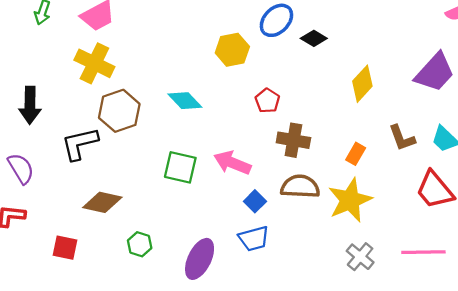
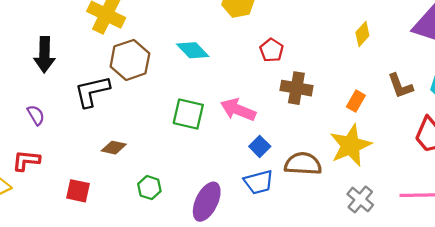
yellow diamond: (362, 84) -> (362, 34), size x0.7
purple semicircle: (21, 168) -> (36, 115), size x0.7
brown semicircle: (300, 187) -> (303, 164), moved
brown diamond: (102, 202) -> (114, 148), size x0.7

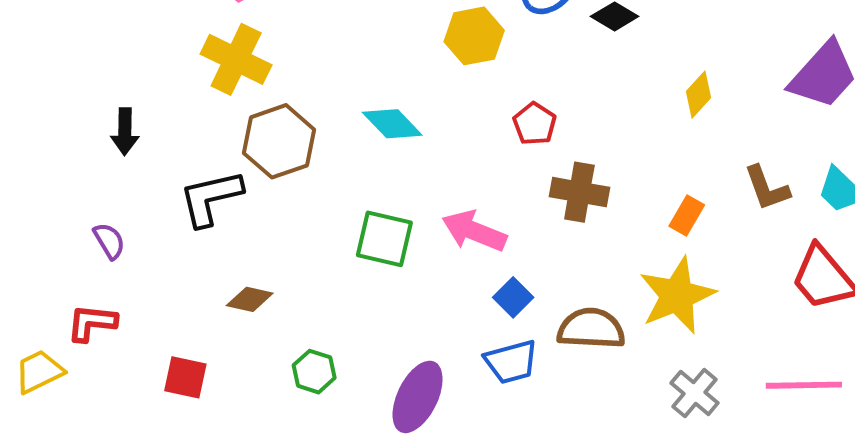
black arrow: (45, 55) -> (125, 132), size x0.7

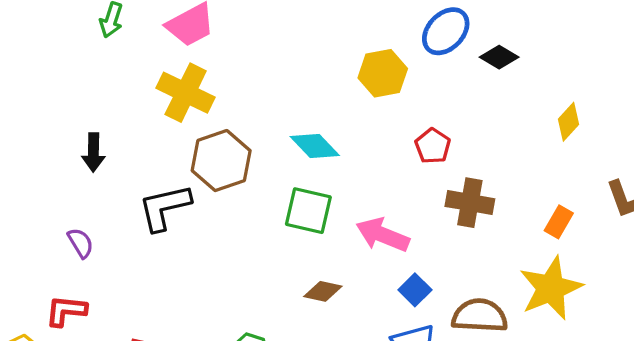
green square: (384, 239) -> (308, 211), moved
brown diamond: (250, 299) -> (323, 291), moved

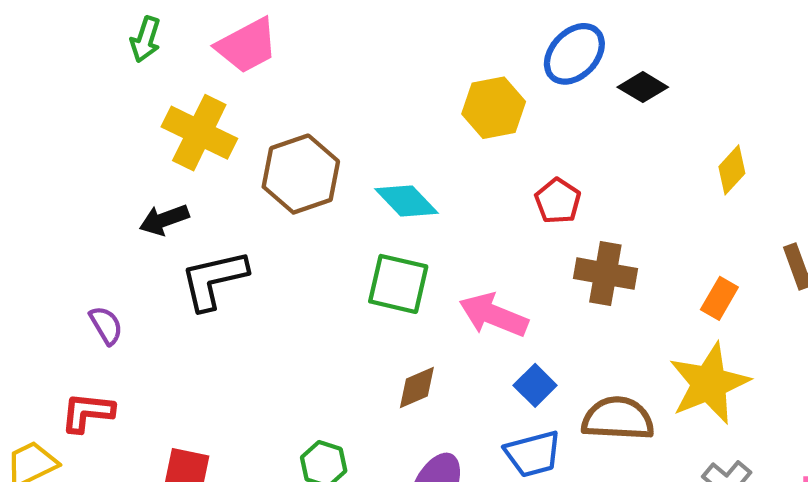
yellow cross: (186, 93) -> (199, 133), moved
black arrow: (93, 152) -> (164, 220), moved, turned 69
brown hexagon: (221, 161) -> (301, 174), moved
brown diamond: (323, 291) -> (417, 388), turned -36

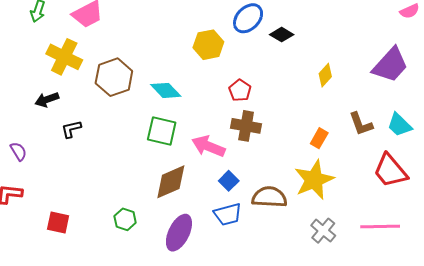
brown cross: (605, 274) -> (246, 126), moved
black L-shape: (214, 280) -> (71, 129), size x0.6
brown diamond: (417, 388) -> (171, 182), size x1.6

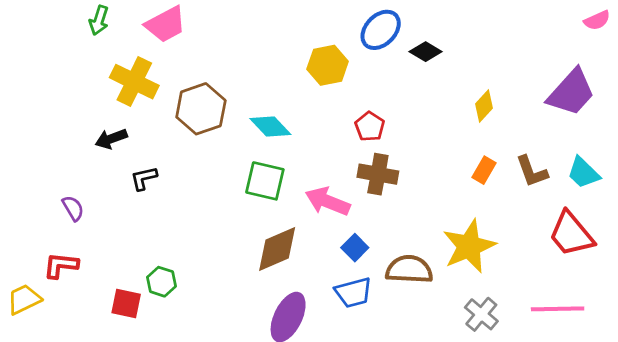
orange rectangle: (319, 138) -> (484, 170), moved
green hexagon: (125, 219) -> (162, 282), moved

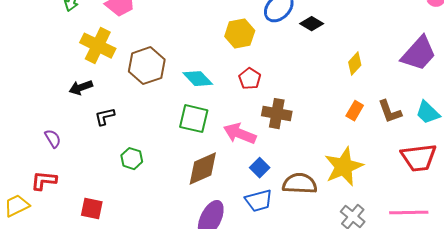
red pentagon: (370, 126) -> (250, 79), moved
red trapezoid: (571, 234) -> (419, 158), turned -57
green hexagon: (162, 282) -> (132, 159), moved

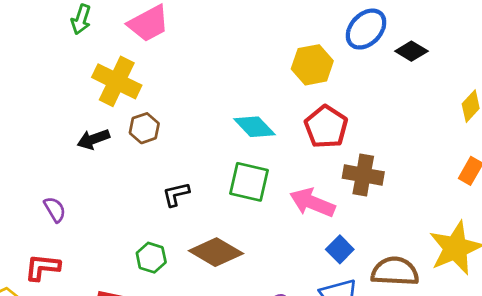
brown hexagon: (147, 66) -> (144, 128), moved, size x0.6
red pentagon: (250, 79) -> (326, 127), size x1.4
black L-shape: (105, 117) -> (176, 194), moved
green hexagon: (132, 159) -> (151, 258), moved
brown diamond: (203, 169) -> (216, 252), moved, turned 54

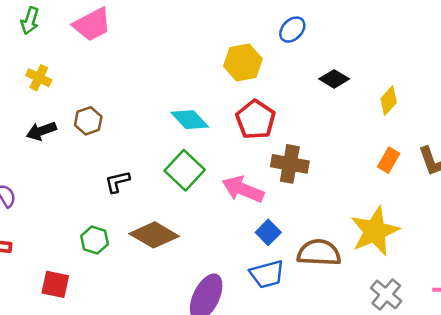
blue ellipse: (366, 29) -> (292, 30), size x0.7
black diamond: (411, 51) -> (334, 79), moved
yellow cross: (117, 81) -> (39, 78), moved, size x0.6
green square: (249, 182) -> (185, 170), turned 30

